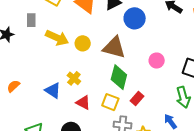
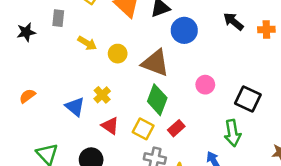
yellow arrow: (57, 38) -> (87, 43), size x0.7

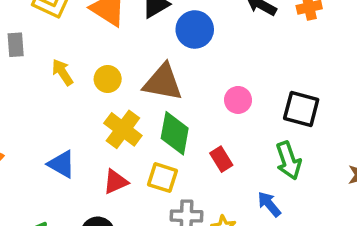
yellow arrow: (87, 43) -> (62, 72), turned -144
yellow cross: (102, 95) -> (123, 129), moved, size x1.5
red triangle: (110, 126) -> (116, 182), turned -48
red rectangle: (176, 128) -> (221, 159), moved, turned -70

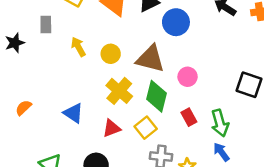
pink circle: (238, 100) -> (188, 77), moved
green arrow: (288, 160) -> (220, 123), moved
yellow square: (163, 178) -> (146, 128), turned 30

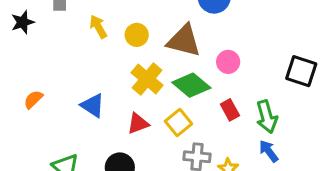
green diamond: (156, 96) -> (191, 85), turned -64

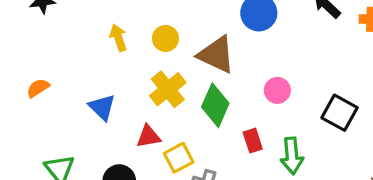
yellow arrow: (98, 27) -> (118, 38), moved
pink circle: (228, 62) -> (277, 90), moved
green diamond: (191, 85) -> (215, 105), turned 63
yellow square: (179, 122) -> (179, 158), moved

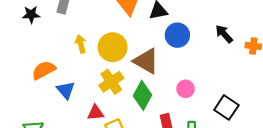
yellow circle: (165, 38) -> (113, 47), size x1.6
orange semicircle: (38, 88) -> (44, 70), moved, size x1.5

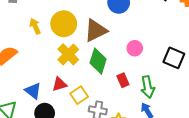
brown triangle: (146, 61) -> (96, 30), turned -45
blue triangle: (66, 90) -> (33, 91), moved

